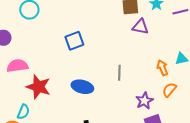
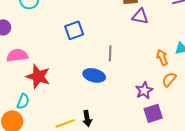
gray line: (119, 73) -> (110, 53), moved
blue ellipse: (82, 87) -> (94, 75), moved

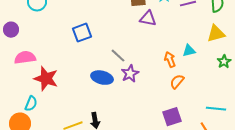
gray line: (110, 53) -> (118, 56), turned -49
purple star: (144, 90) -> (130, 74), moved
purple square: (153, 113) -> (172, 117), moved

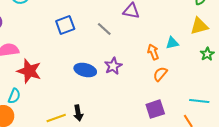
gray line: (118, 56) -> (104, 29), moved

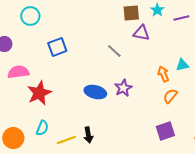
blue square: (65, 25) -> (57, 47), moved
red star: (29, 71) -> (39, 93), turned 30
cyan semicircle: (14, 96) -> (42, 128), moved

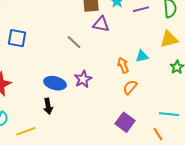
blue square: (57, 47) -> (17, 38), turned 30
purple square: (165, 131) -> (125, 122), turned -36
black arrow: (88, 135) -> (48, 106), moved

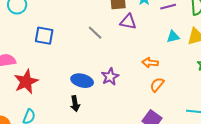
gray line: (74, 42) -> (95, 33), moved
cyan triangle: (142, 56) -> (173, 37), moved
orange arrow: (123, 65) -> (150, 63), turned -63

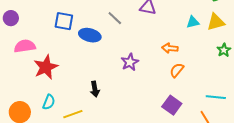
blue ellipse: (82, 81) -> (90, 35), moved

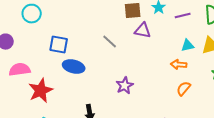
blue ellipse: (90, 35) -> (74, 67), moved
orange arrow: (170, 48) -> (179, 65), moved
orange semicircle: (177, 70) -> (184, 89), moved

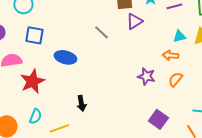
purple triangle: (143, 31) -> (134, 21), turned -42
blue square: (59, 45) -> (34, 35), moved
purple star: (125, 86) -> (146, 76), moved, turned -30

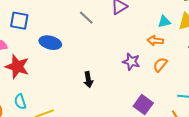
red star: (32, 81) -> (17, 67), turned -30
black arrow: (81, 103) -> (88, 80), moved
cyan semicircle: (35, 116) -> (20, 102), turned 140

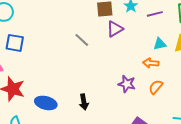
blue ellipse: (50, 43) -> (46, 103), moved

